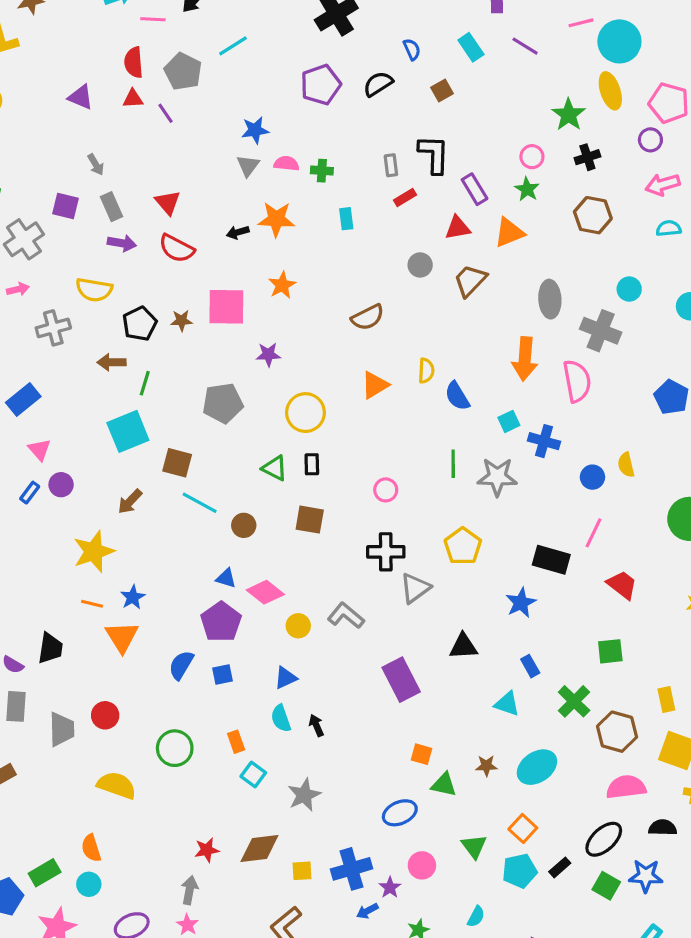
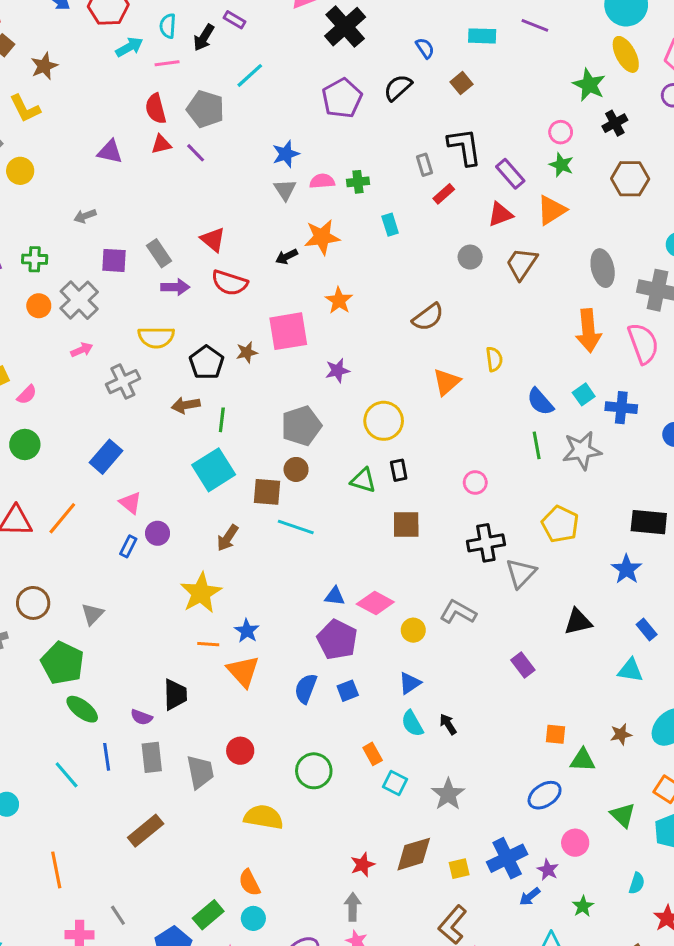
cyan rectangle: (471, 47) -> (482, 36), turned -44
gray arrow: (96, 165) -> (85, 216), moved, turned 110
blue semicircle: (457, 396) -> (540, 402), moved
brown circle: (244, 525) -> (296, 469), moved
purple rectangle: (401, 680) -> (523, 665), size x0.6

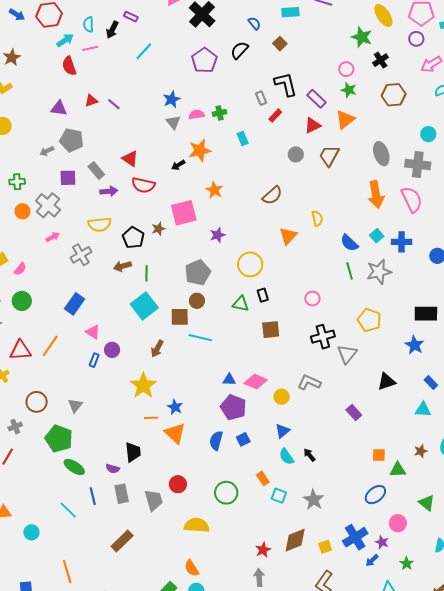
red semicircle: (156, 109) -> (69, 66), moved
gray pentagon: (205, 109) -> (72, 140), moved

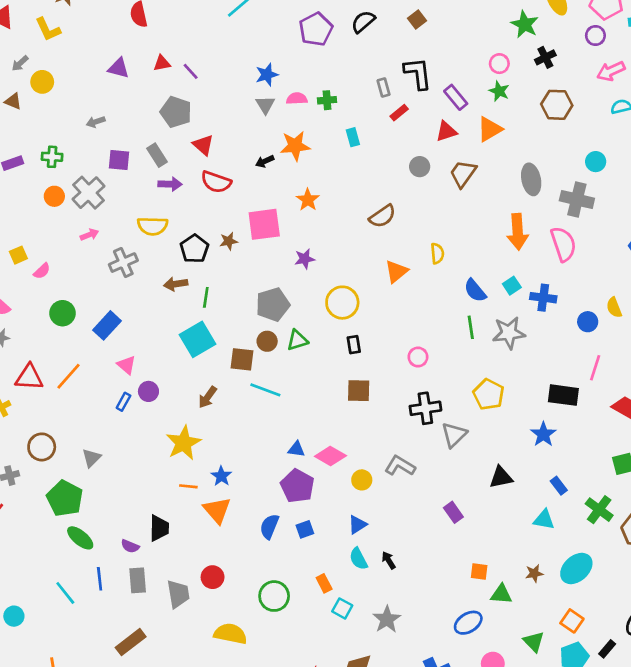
gray pentagon: (72, 140) -> (176, 112), moved
green circle: (22, 301) -> (63, 313), moved
green triangle: (241, 304) -> (297, 340), moved, turned -36

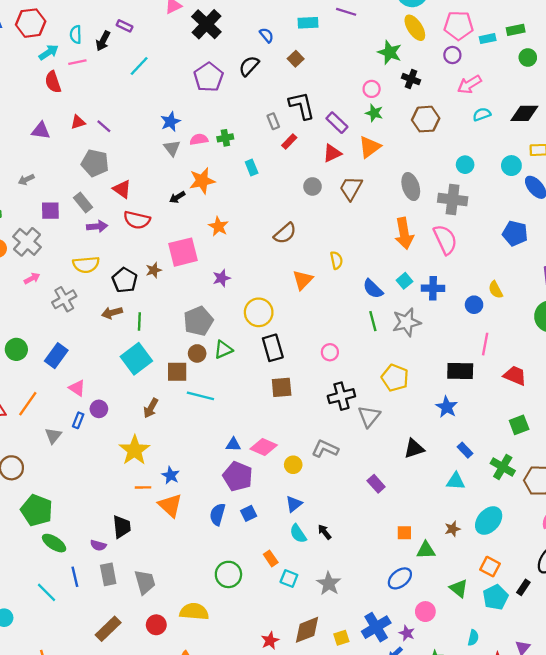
black cross: (545, 57) -> (411, 79), turned -36
black rectangle: (354, 345) -> (273, 348), size x1.6
gray triangle: (91, 458) -> (53, 436), moved
red circle: (213, 577) -> (156, 625), moved

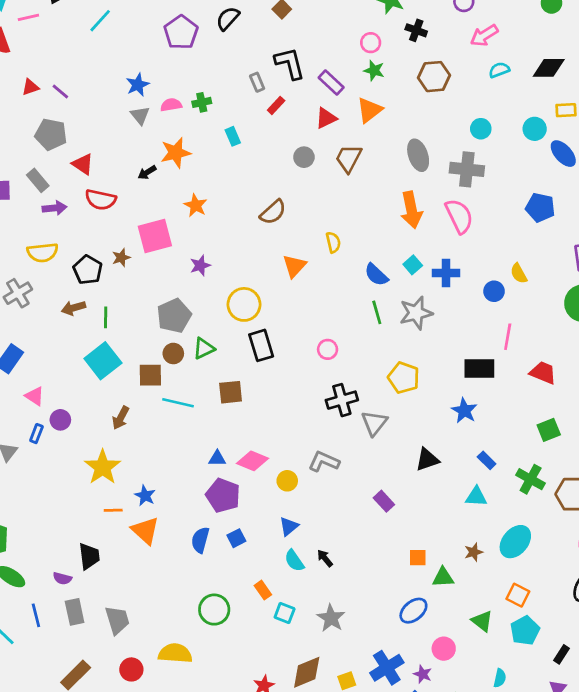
brown square: (282, 387) -> (231, 392), moved
black rectangle: (523, 587) -> (561, 654), moved

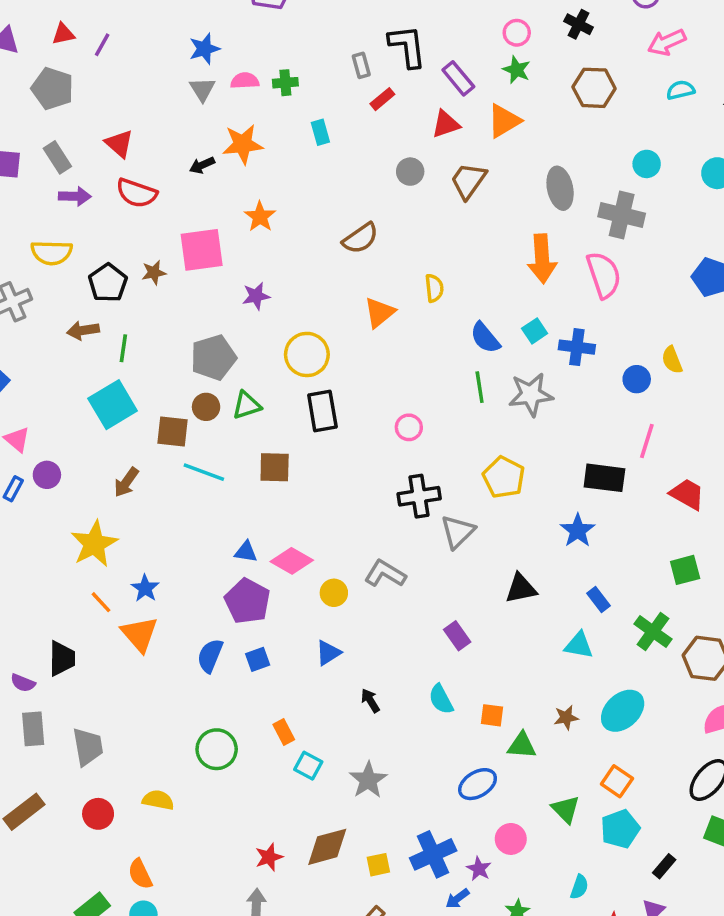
purple line: (60, 92) -> (102, 45), turned 72
gray pentagon: (51, 134) -> (52, 89), moved
orange line: (113, 510) -> (101, 602), turned 42
cyan semicircle: (294, 561) -> (441, 699), moved
yellow semicircle: (175, 653) -> (158, 800), size x0.7

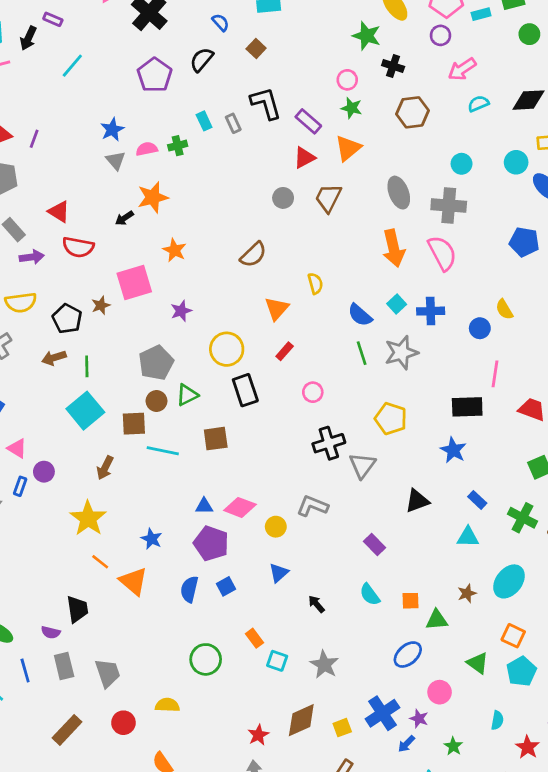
red rectangle: (382, 99) -> (285, 351), moved
cyan rectangle: (320, 132) -> (204, 121), moved
blue star: (145, 588) -> (152, 539), moved

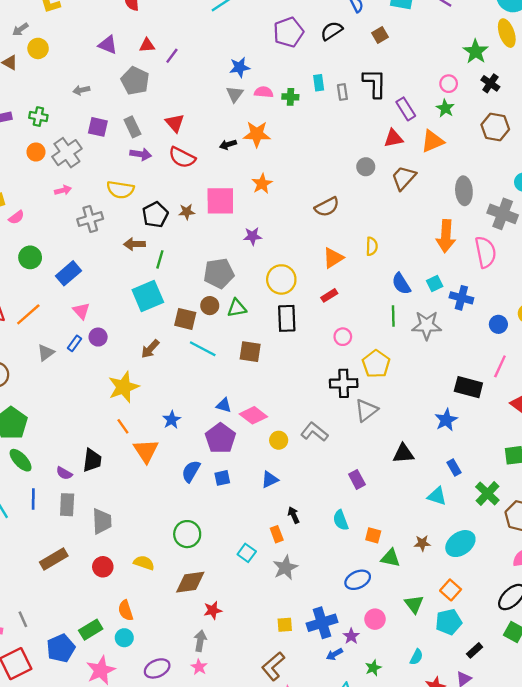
yellow pentagon: (391, 419) -> (376, 364), moved
orange rectangle: (254, 638) -> (277, 534), moved
brown diamond: (301, 720) -> (190, 582), moved

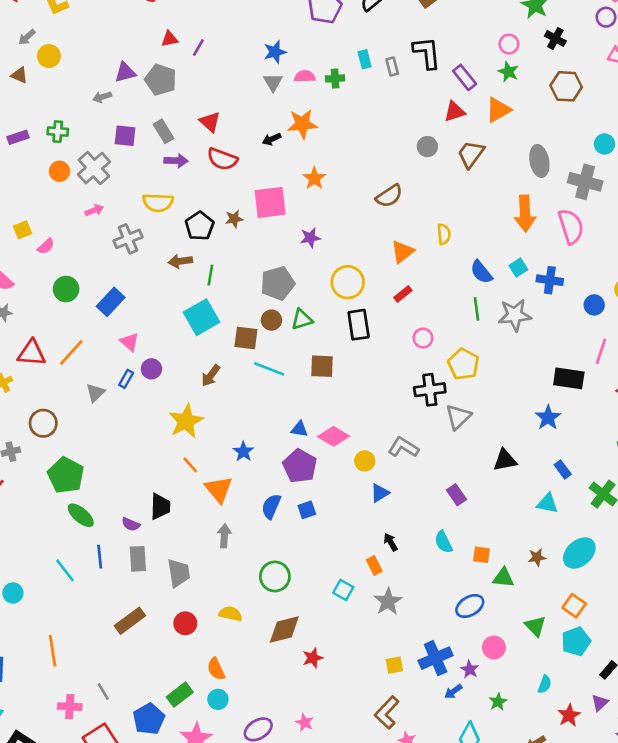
purple triangle: (108, 45) -> (125, 72), moved, turned -30
blue triangle: (270, 480) -> (380, 493), moved
gray arrow: (200, 641) -> (224, 536), moved

